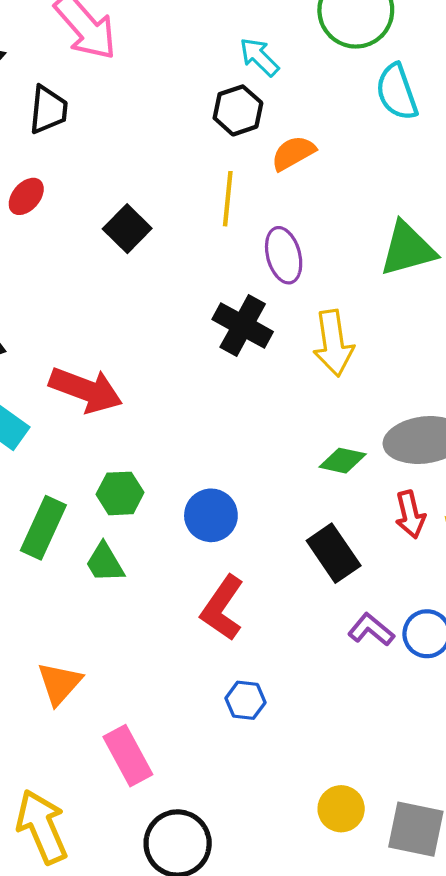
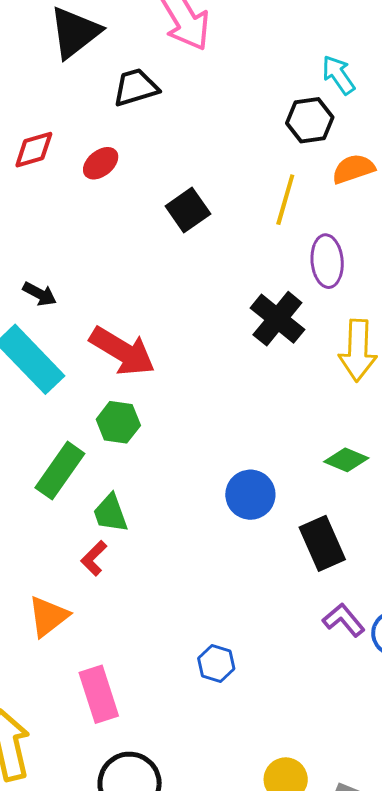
black trapezoid: (48, 110) -> (136, 87), turned -123
green hexagon: (120, 493) -> (118, 422), moved
blue circle: (211, 515) -> (250, 495), moved
red L-shape: (222, 608) -> (94, 558), moved, size x0.6

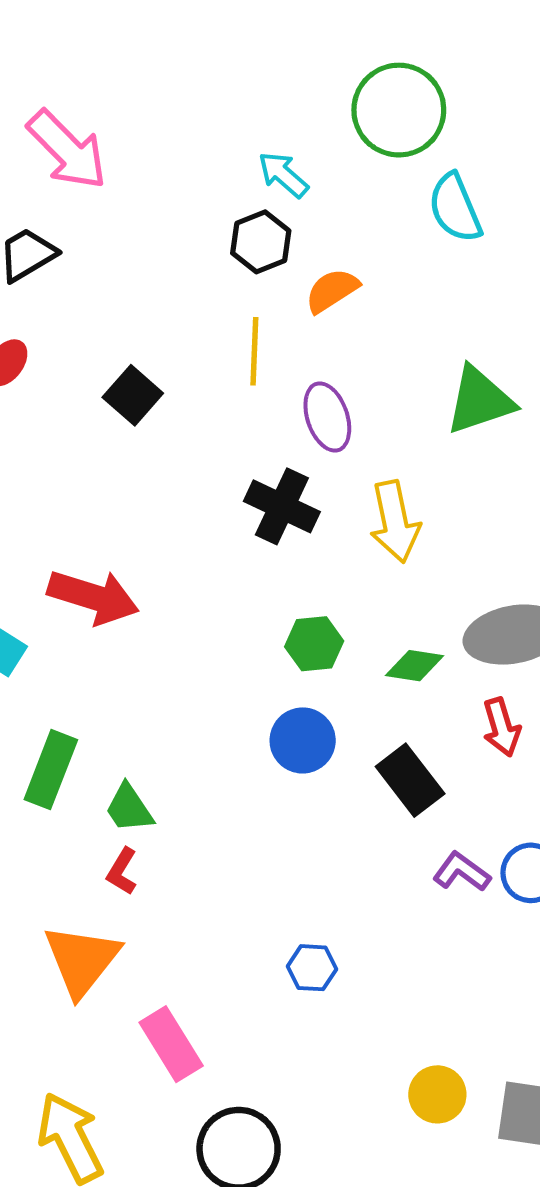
green hexagon: (118, 422) -> (314, 644), moved
orange triangle: (48, 616) -> (82, 960), size x1.4

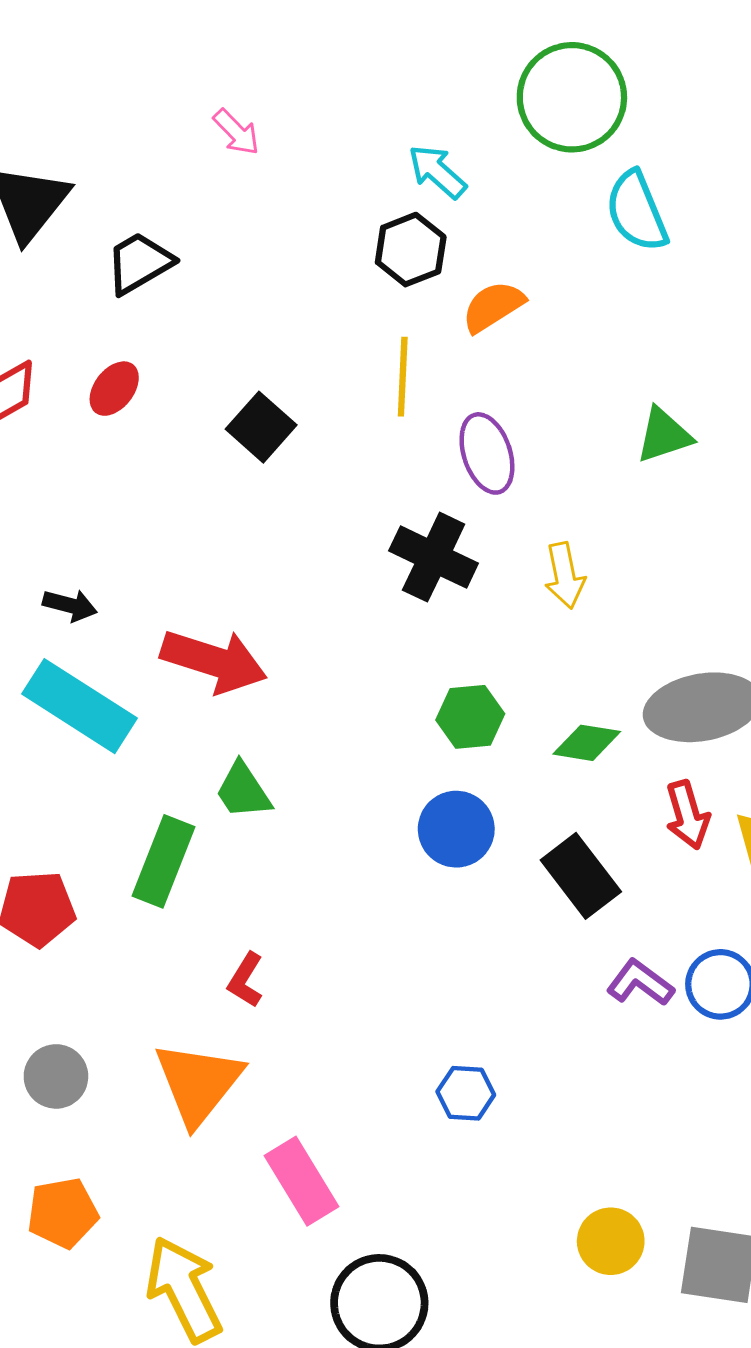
pink arrow: (67, 150) -> (236, 132), moved, size x0.5
green triangle: (480, 400) -> (664, 435), size x0.7
yellow arrow: (395, 522) -> (565, 575), size x0.7
green trapezoid: (129, 808) -> (243, 791), moved

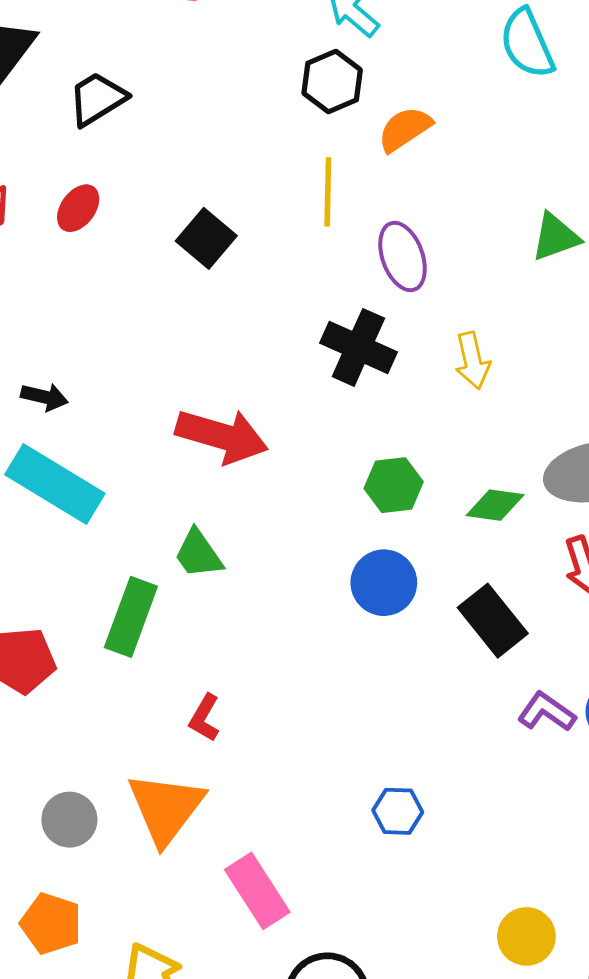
red arrow: (214, 661) -> (222, 436), moved
gray circle: (56, 1076) -> (69, 820), moved
orange pentagon: (63, 1213) -> (51, 924), turned 30

